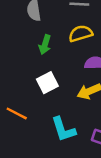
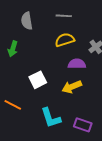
green arrow: (45, 45) -> (13, 49), moved

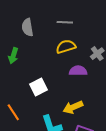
yellow arrow: (72, 87) -> (73, 107), moved
orange line: (13, 105) -> (13, 112), turned 30

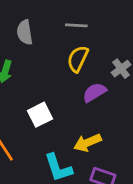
yellow semicircle: (66, 47) -> (78, 59), turned -48
purple semicircle: (78, 71) -> (94, 92), turned -30

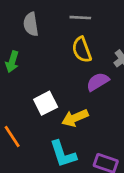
yellow semicircle: (78, 59) -> (82, 50), turned -45
yellow arrow: (88, 143) -> (75, 118), moved

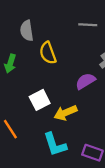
gray line: (80, 18) -> (88, 25), moved
yellow semicircle: (82, 50) -> (48, 53), moved

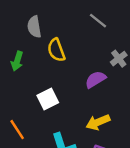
gray line: (88, 25) -> (98, 21), turned 36
yellow arrow: (65, 113) -> (98, 122), moved

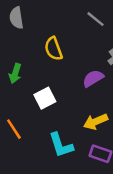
gray semicircle: (34, 27) -> (16, 18), moved
green arrow: (17, 61) -> (15, 73), moved

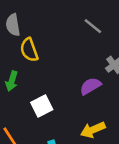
yellow semicircle: (54, 49) -> (29, 50), moved

